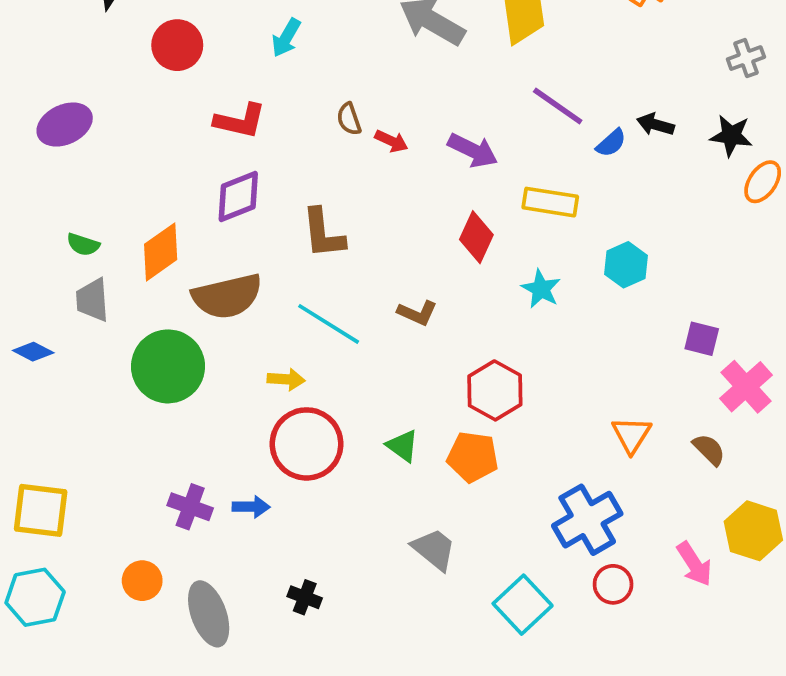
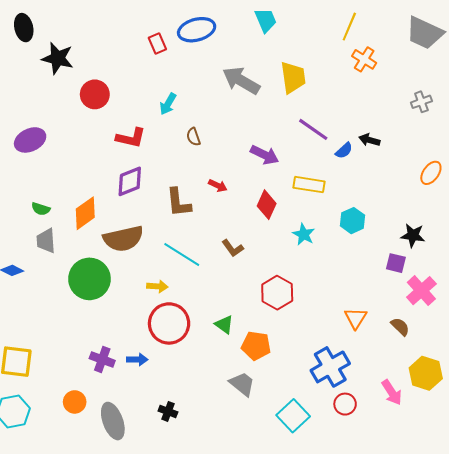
cyan arrow: (286, 38) -> (168, 104), moved
black star: (731, 136) -> (413, 235), moved
red arrow: (391, 141) -> (218, 186), moved
brown L-shape: (417, 313) -> (233, 248), turned 30
orange pentagon: (473, 457) -> (256, 346), moved

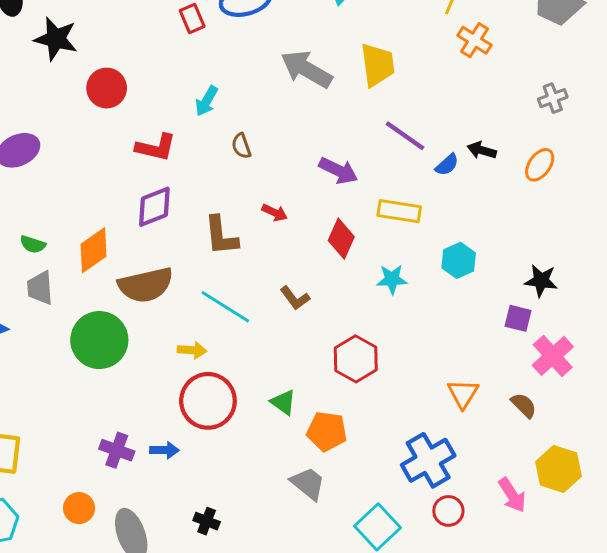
orange ellipse: (431, 173) -> (540, 165), moved
cyan star: (304, 234) -> (392, 279), turned -30

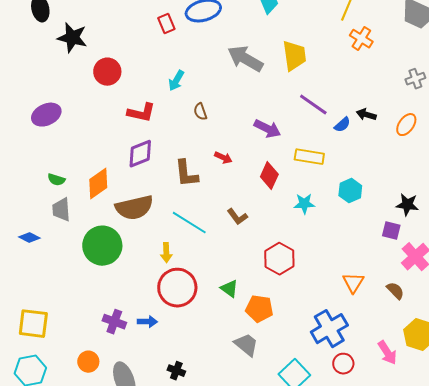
yellow arrow: (192, 350) -> (166, 253), turned 84

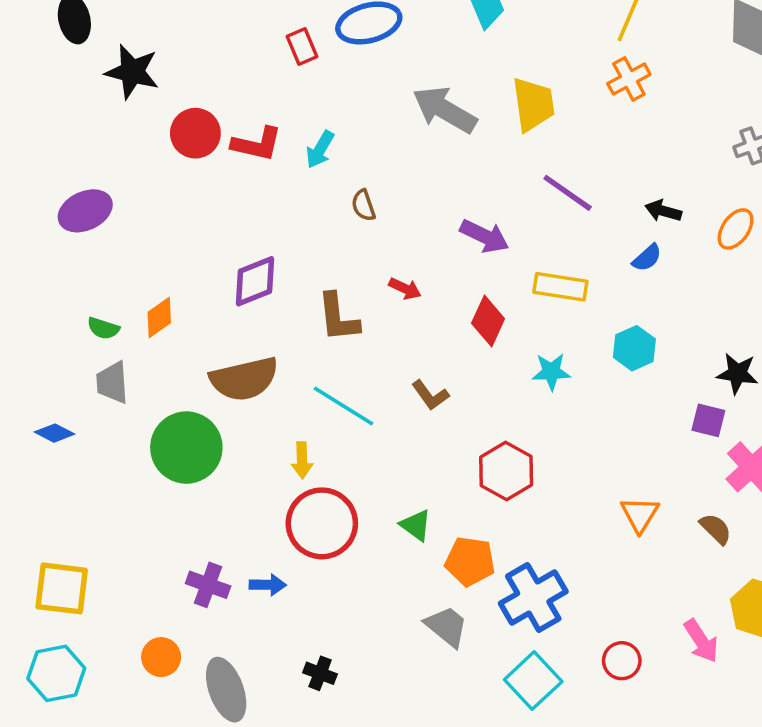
orange cross: (361, 39) -> (629, 79), moved, turned 30
red L-shape: (141, 113) -> (257, 144), moved
blue semicircle: (342, 125) -> (647, 258), moved
orange diamond: (98, 184) -> (159, 317), moved, size x0.7
blue cross: (329, 329) -> (533, 597), moved

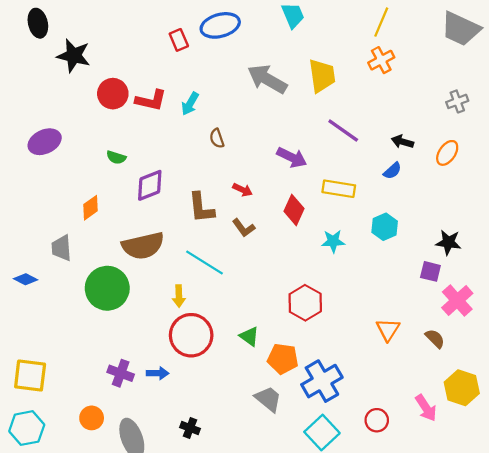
green semicircle: (103, 328) -> (116, 157), moved
brown L-shape: (430, 395) -> (244, 228), moved

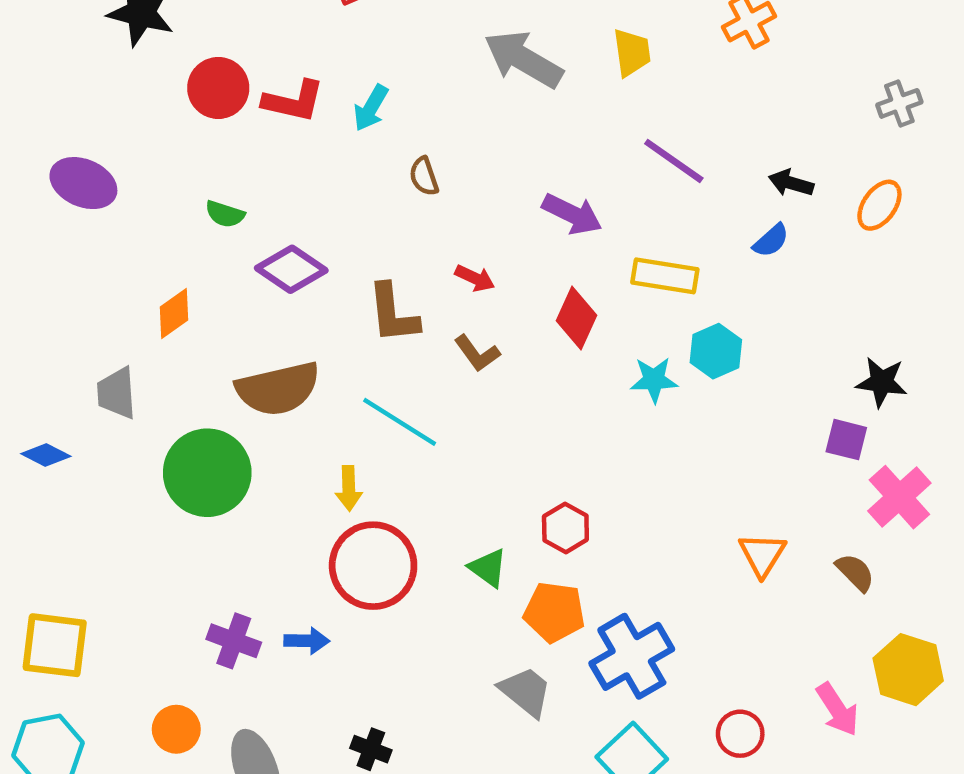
yellow trapezoid: (322, 76) -> (632, 53), size x0.7
purple ellipse: (45, 142) -> (83, 183), turned 48
purple diamond: (150, 185) -> (291, 269), turned 56
cyan hexagon: (385, 227) -> (716, 351), moved
red hexagon: (305, 303) -> (565, 528), moved, size x0.7

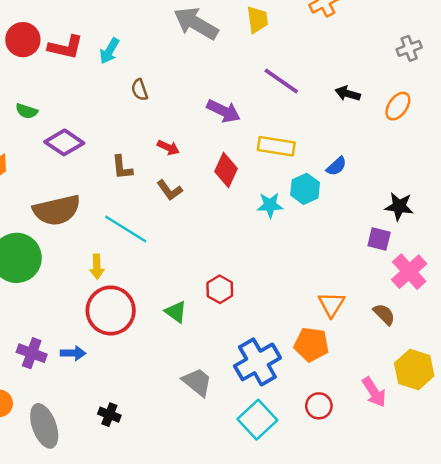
blue semicircle: (771, 241) -> (336, 166), moved
brown L-shape: (393, 314) -> (122, 168), size x0.7
orange pentagon: (554, 612) -> (311, 344), moved

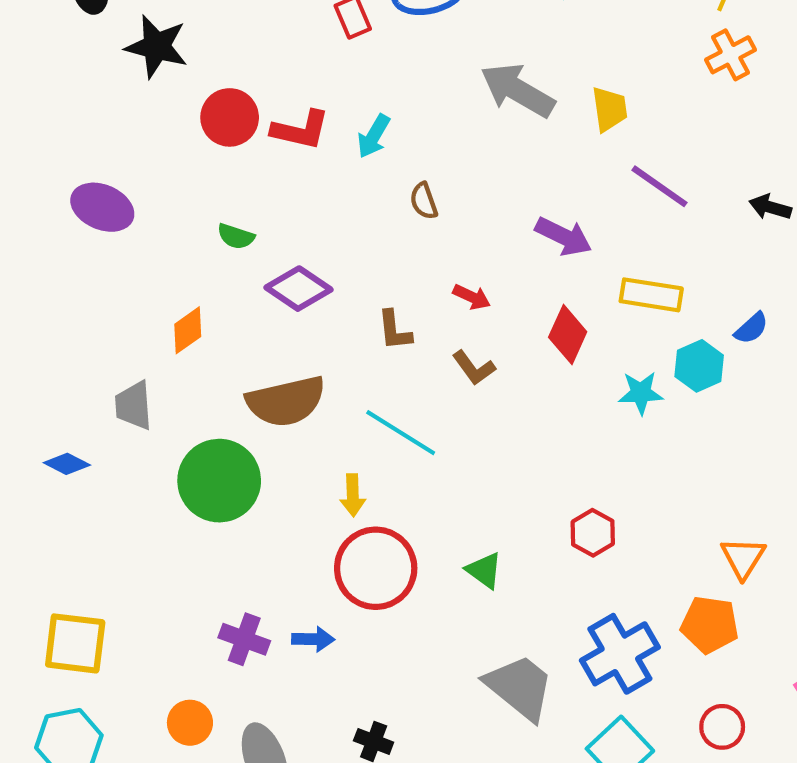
yellow trapezoid: (257, 20) -> (609, 109), moved
red hexagon: (220, 289) -> (593, 533), moved
gray trapezoid: (197, 382) -> (520, 687), size x1.4

